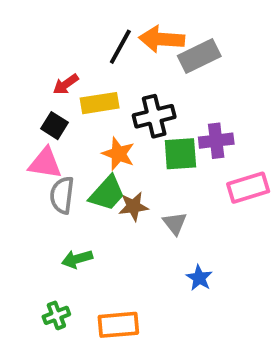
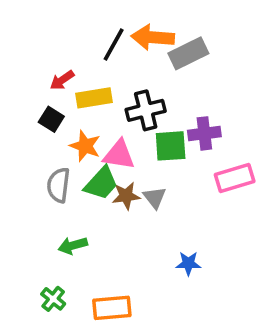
orange star: (118, 154) -> (85, 146), moved
pink triangle: (45, 163) -> (119, 155), moved
gray triangle: (175, 223) -> (155, 198), moved
blue star: (199, 278) -> (188, 263), turned -30
green cross: (56, 315) -> (53, 299), turned -30

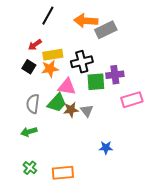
black line: (114, 44) -> (48, 16), moved
orange star: (85, 146) -> (50, 69), moved, turned -30
green arrow: (73, 246) -> (29, 132), moved

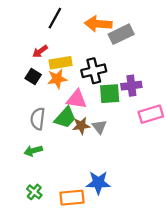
blue star: (106, 148) -> (98, 183), moved, size x1.5

